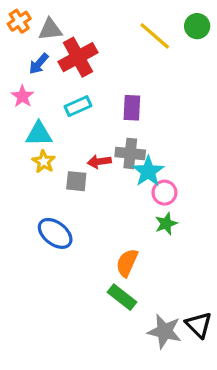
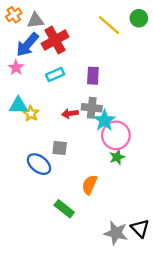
blue arrow: (39, 64) -> (27, 45), size x1.6
cyan triangle: (39, 134) -> (18, 105), moved
gray square: (76, 181) -> (60, 148), moved
pink circle: (164, 193) -> (116, 135), size x1.6
green rectangle: (122, 297) -> (64, 209), moved

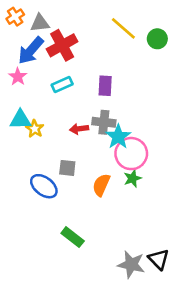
green circle: (139, 18) -> (157, 39), moved
orange semicircle: (89, 185) -> (101, 185), moved

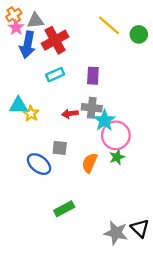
blue arrow: (31, 51) -> (28, 45), turned -30
pink star: (18, 77) -> (16, 28), moved
green rectangle: (73, 237) -> (64, 209), turned -66

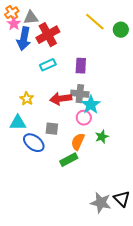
cyan triangle: (18, 106) -> (18, 123), moved
red arrow: (70, 114) -> (61, 99), size x1.5
pink circle: (116, 135) -> (84, 118), moved, size x0.6
green rectangle: (64, 209) -> (69, 160), moved

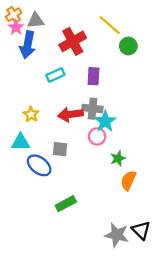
green circle: (121, 30) -> (128, 46), moved
red cross: (48, 35) -> (73, 41), moved
orange semicircle: (78, 142) -> (128, 180), moved
green rectangle: (69, 160) -> (66, 204), moved

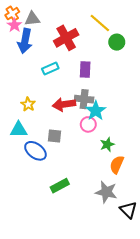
gray star: (117, 235) -> (106, 192), moved

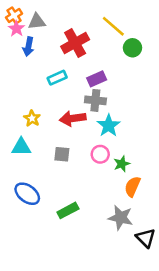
blue arrow: (25, 41) -> (28, 47), size x0.7
purple rectangle: (85, 70) -> (97, 79), turned 63
gray cross: (84, 99) -> (95, 100), moved
pink circle: (88, 124) -> (100, 154), moved
blue ellipse: (35, 151) -> (27, 194), moved

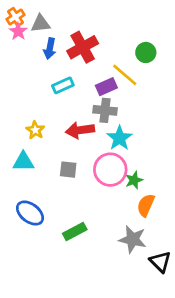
yellow line: (113, 26) -> (125, 75), moved
blue arrow: (28, 47) -> (50, 49), moved
pink circle: (100, 154) -> (110, 170), size x1.6

